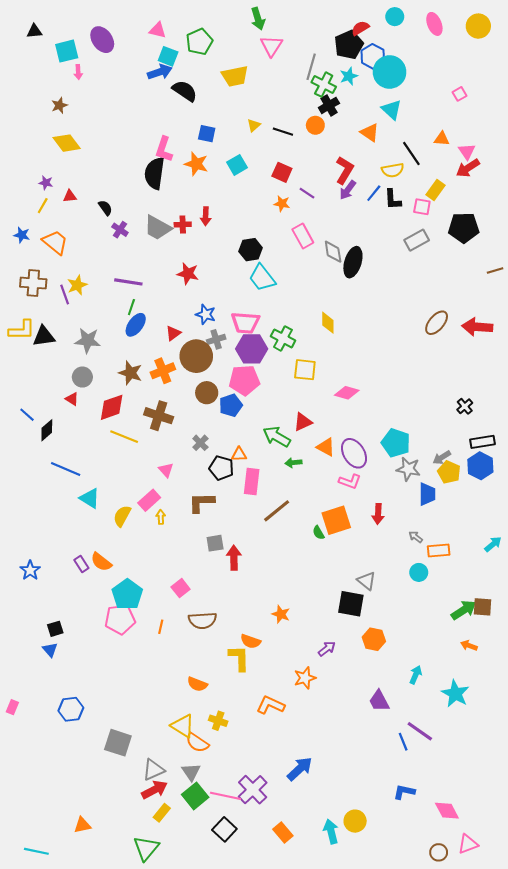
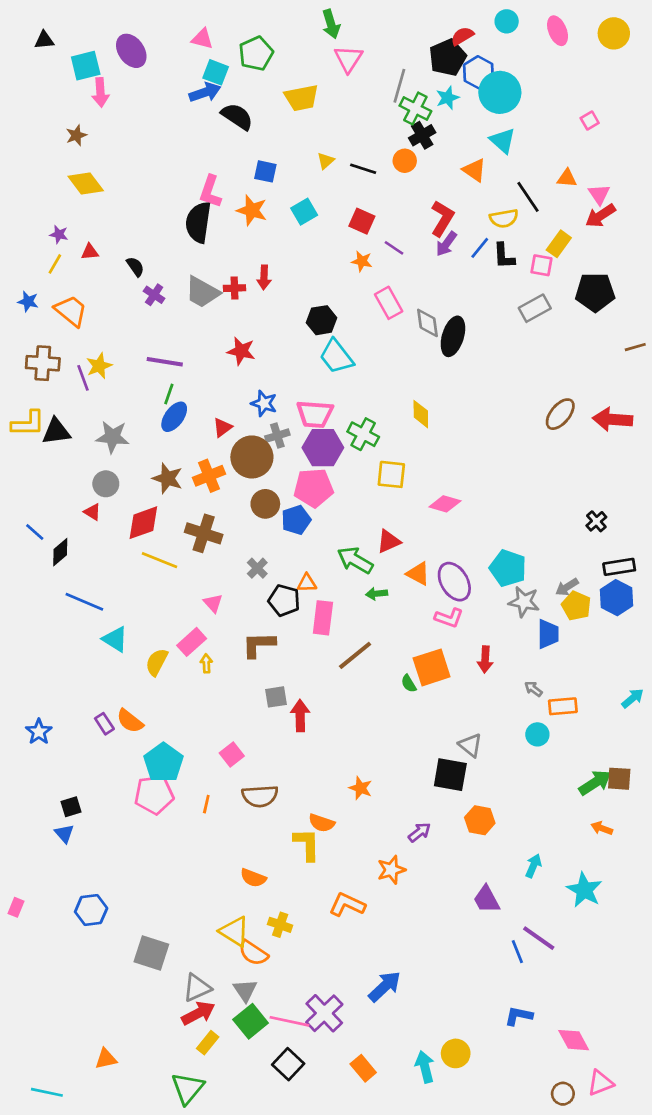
pink arrow: (78, 72) -> (100, 92), size x1.5

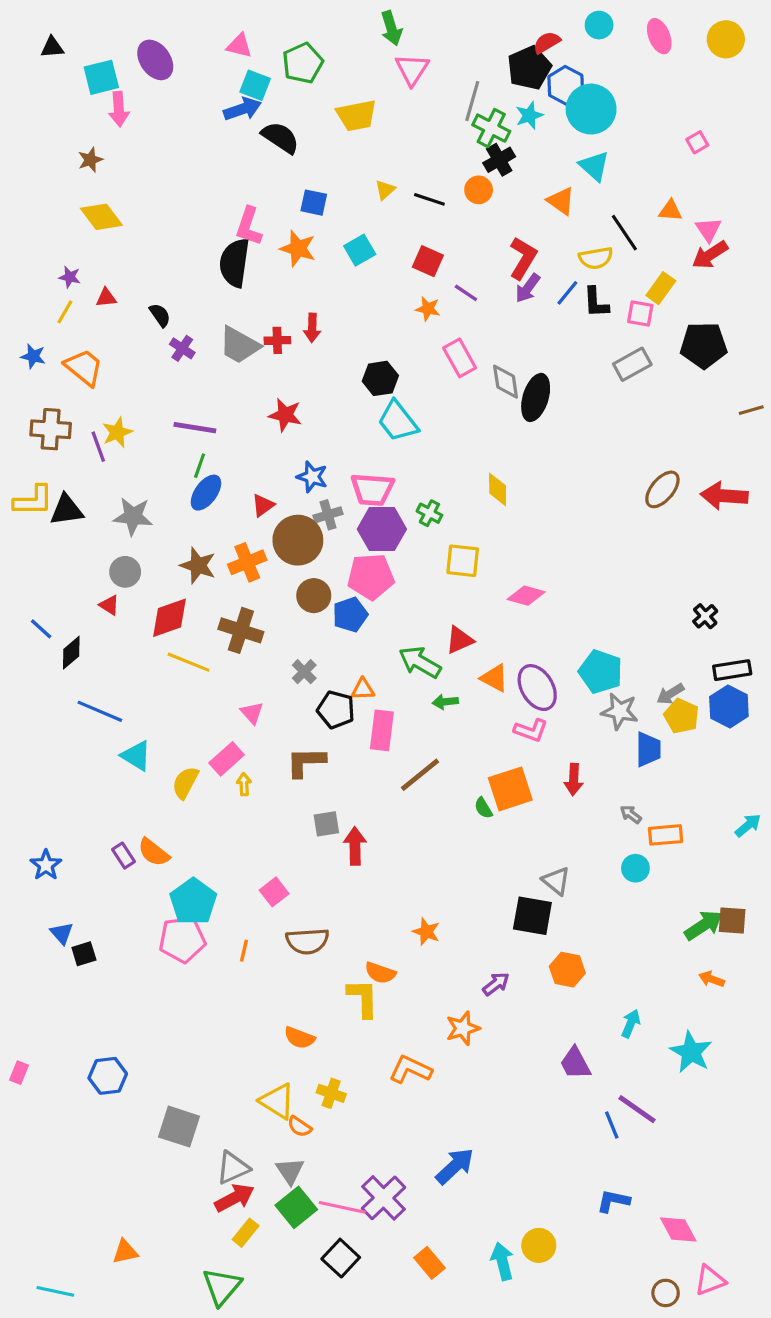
green cross: (363, 434) -> (429, 513), size x0.7
blue triangle: (64, 834) -> (62, 933), moved
orange semicircle: (253, 953) -> (299, 1127), size x0.7

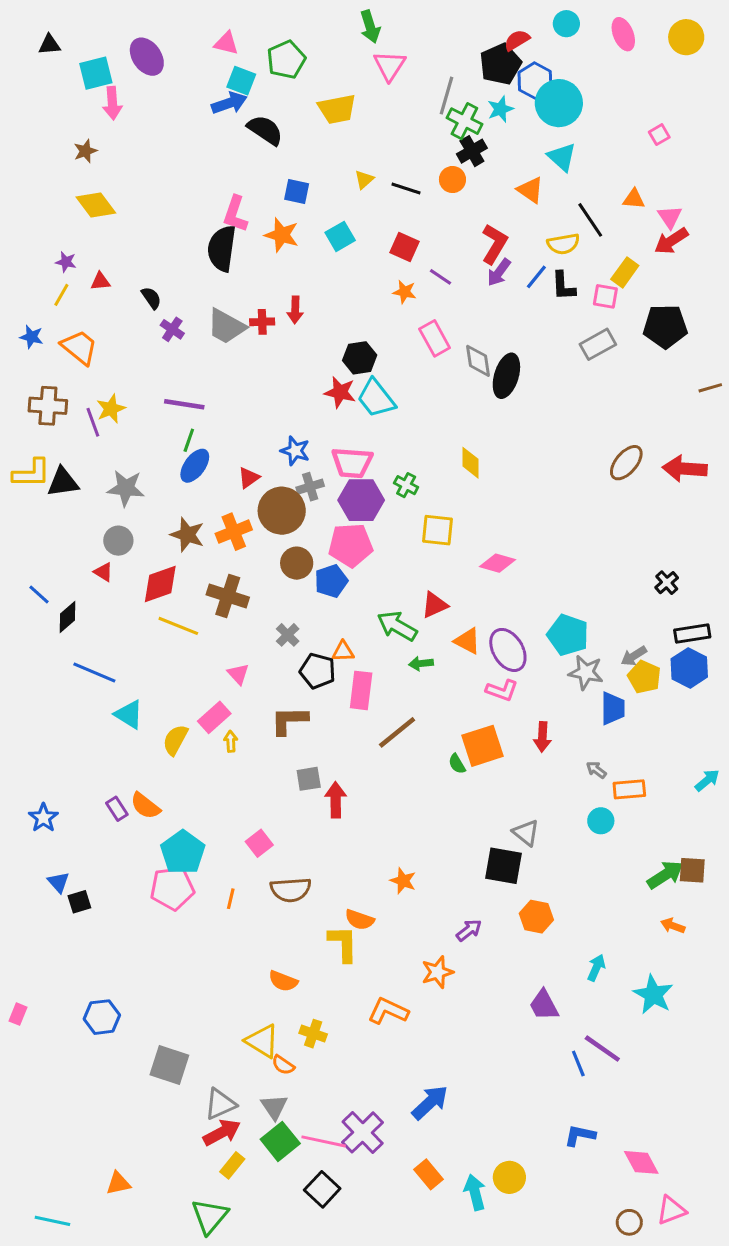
red star: (285, 415) -> (340, 392), moved
orange rectangle: (429, 1263) -> (429, 1174), moved

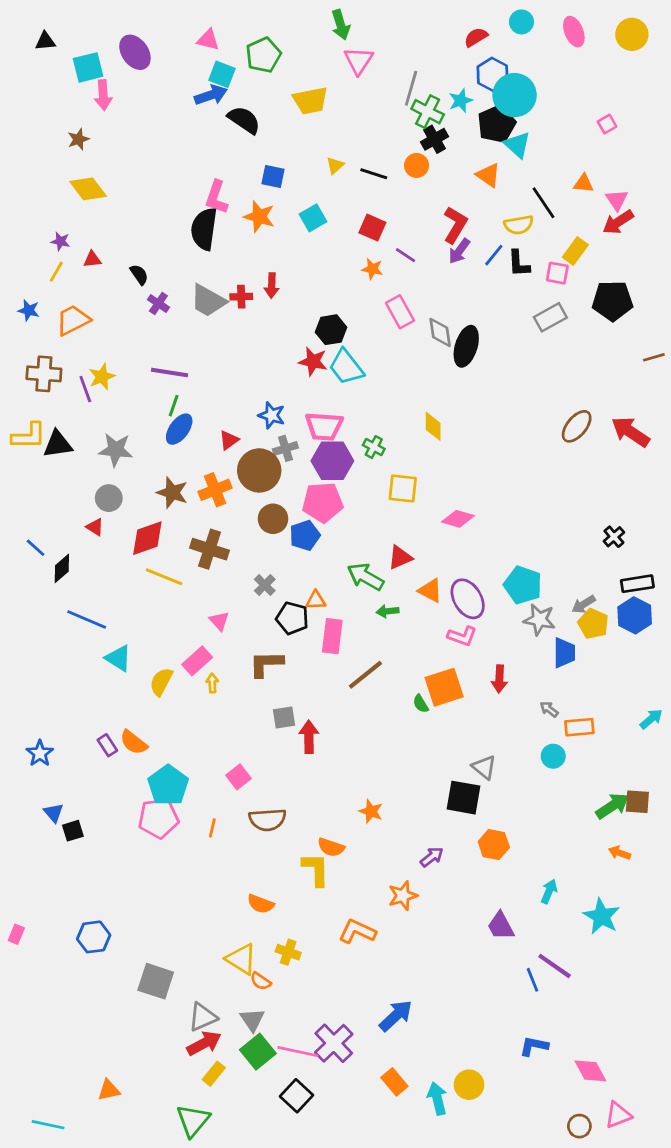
black pentagon: (500, 64) -> (497, 124), moved
orange trapezoid: (79, 347) -> (73, 320), turned -66
red arrow: (685, 469) -> (630, 432), turned 30

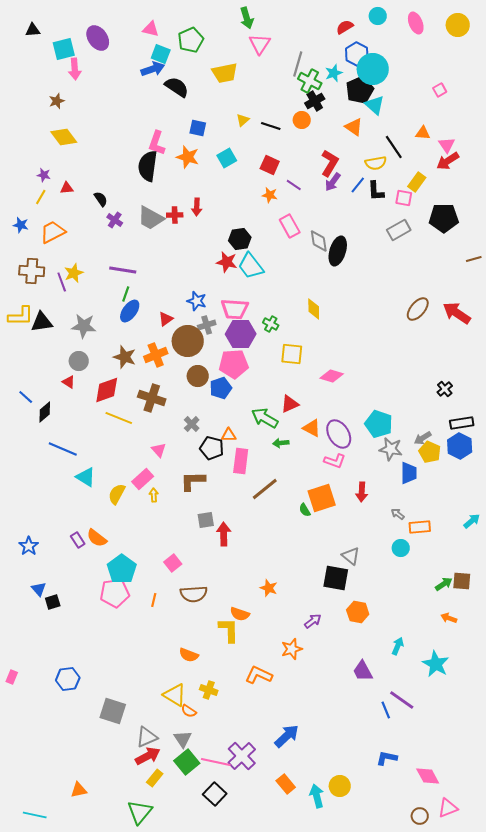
green arrow: (613, 806) -> (444, 584), size x0.7

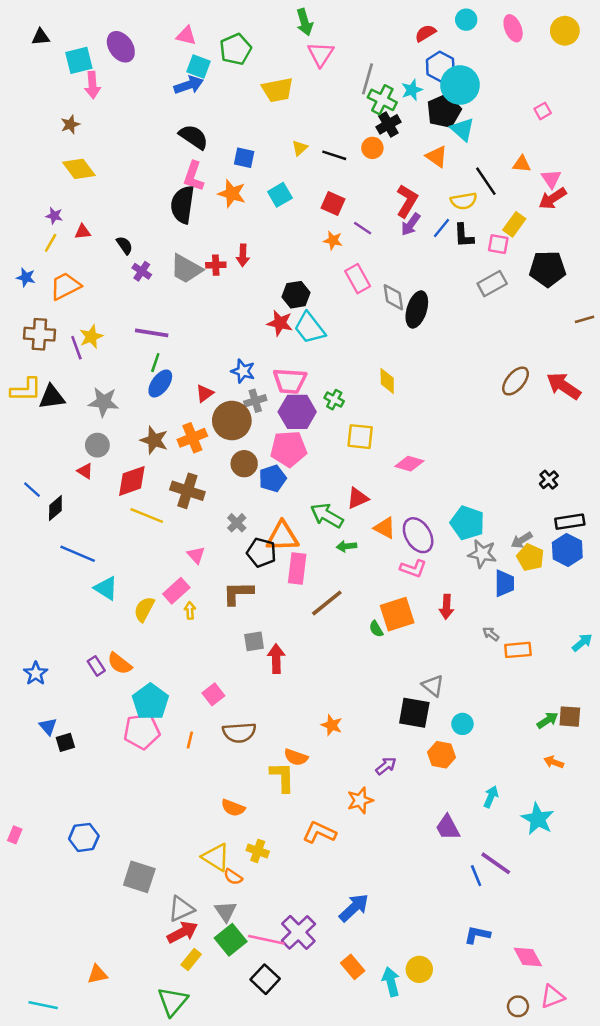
black semicircle: (177, 87) -> (194, 137), moved
orange triangle: (229, 435) -> (282, 536), size x1.8
cyan circle: (401, 548) -> (462, 724), moved

